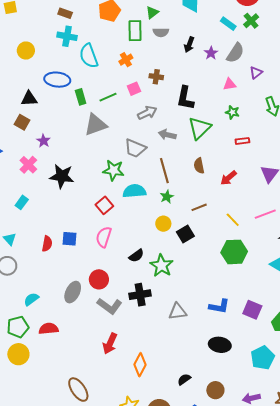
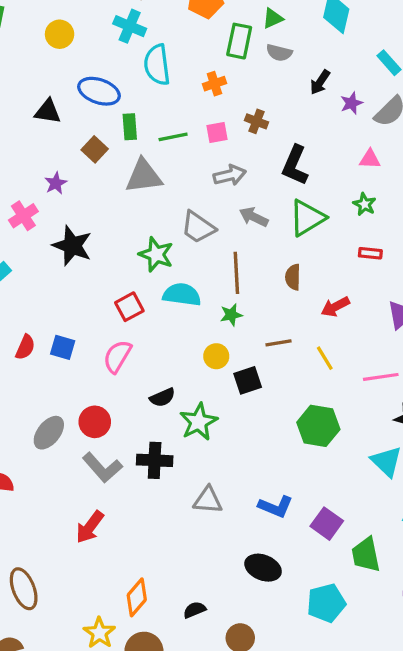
brown square: (22, 122) -> (95, 149), moved
yellow line: (233, 220) -> (325, 358), moved
orange diamond: (140, 365) -> (137, 597), moved

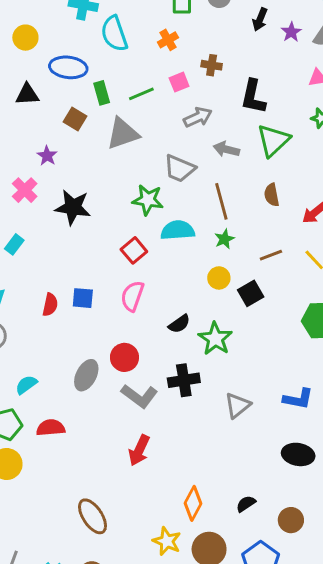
yellow circle: (60, 34) -> (25, 38), moved
gray triangle: (208, 500) -> (238, 405), turned -32

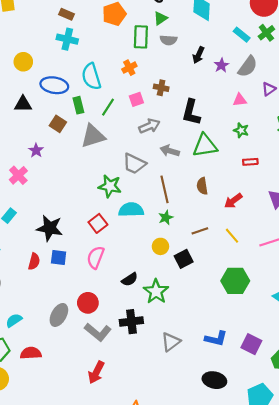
cyan semicircle: (114, 34) -> (91, 76), moved
green line: (141, 94) -> (108, 107), turned -36
green triangle: (273, 140) -> (205, 145), turned 32
black star: (73, 207) -> (50, 228), moved

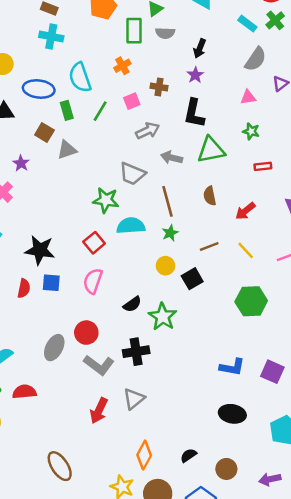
purple star: (221, 65) -> (195, 75), moved
gray triangle: (93, 136) -> (67, 150), moved, size x0.7
gray triangle: (171, 342) -> (134, 399), moved

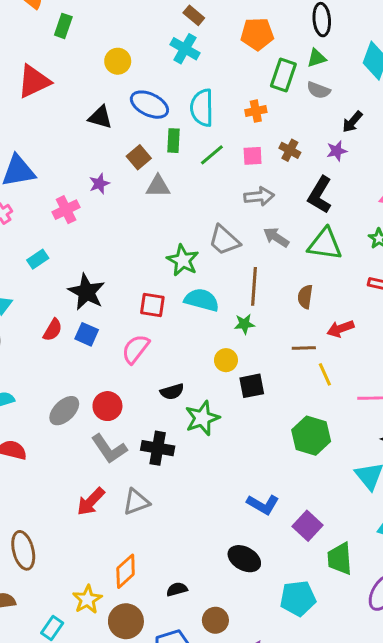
red square: (94, 243) -> (152, 305), turned 30
brown line: (209, 246) -> (304, 348), moved

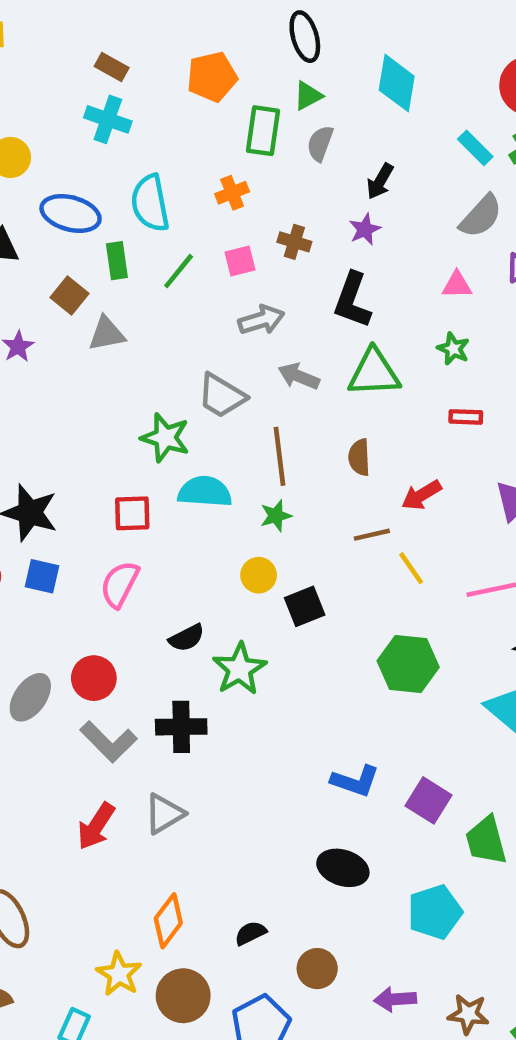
gray semicircle: (319, 90) -> (320, 143), turned 100

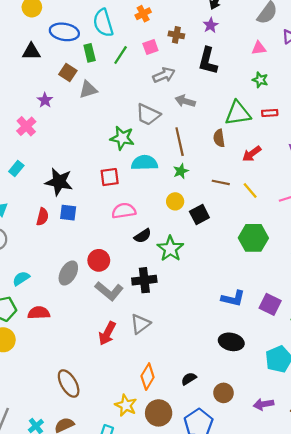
green triangle: (374, 373) -> (238, 113), moved
brown line: (372, 535) -> (221, 182), moved, turned 30
pink semicircle: (120, 584) -> (124, 211), moved, turned 60

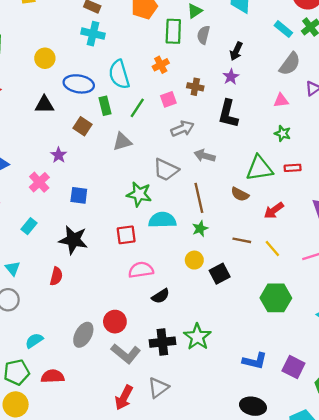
gray triangle: (88, 90) -> (122, 142), moved
brown semicircle: (219, 138) -> (240, 194), turned -54
blue square: (68, 213) -> (79, 195), moved
green star: (170, 249) -> (197, 337), moved

